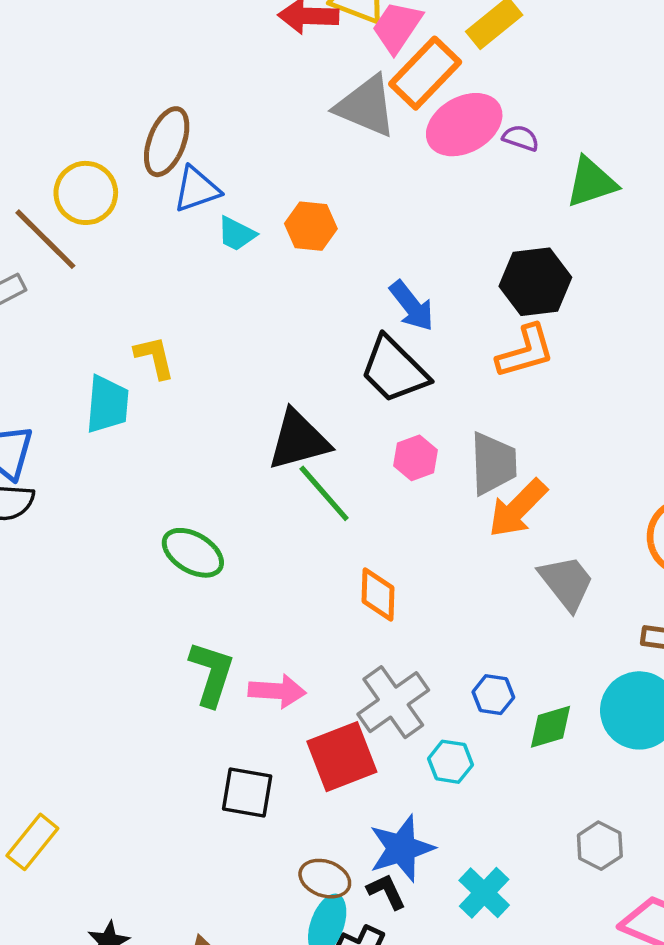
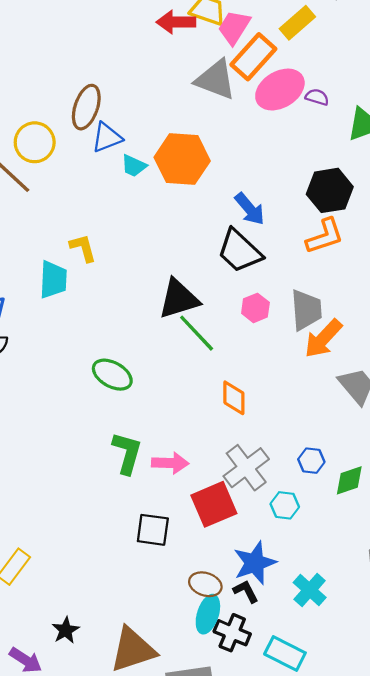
orange hexagon: (311, 226) -> (182, 159), size x1.6

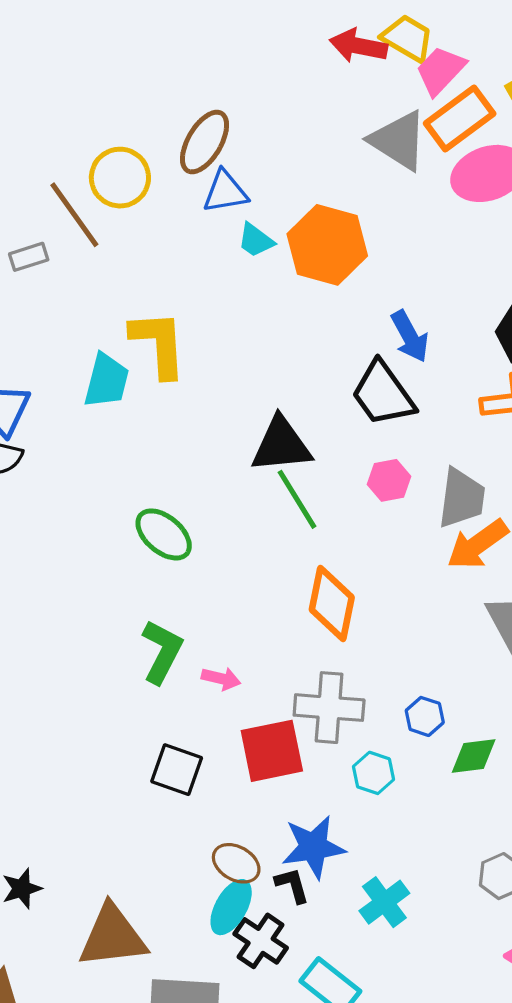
yellow L-shape: (83, 248) -> (159, 344), size x1.6
orange diamond: (234, 398) -> (332, 603), size x1.4
pink arrow: (170, 463) -> (221, 679), size x0.7
gray cross: (246, 468) -> (329, 708), turned 30

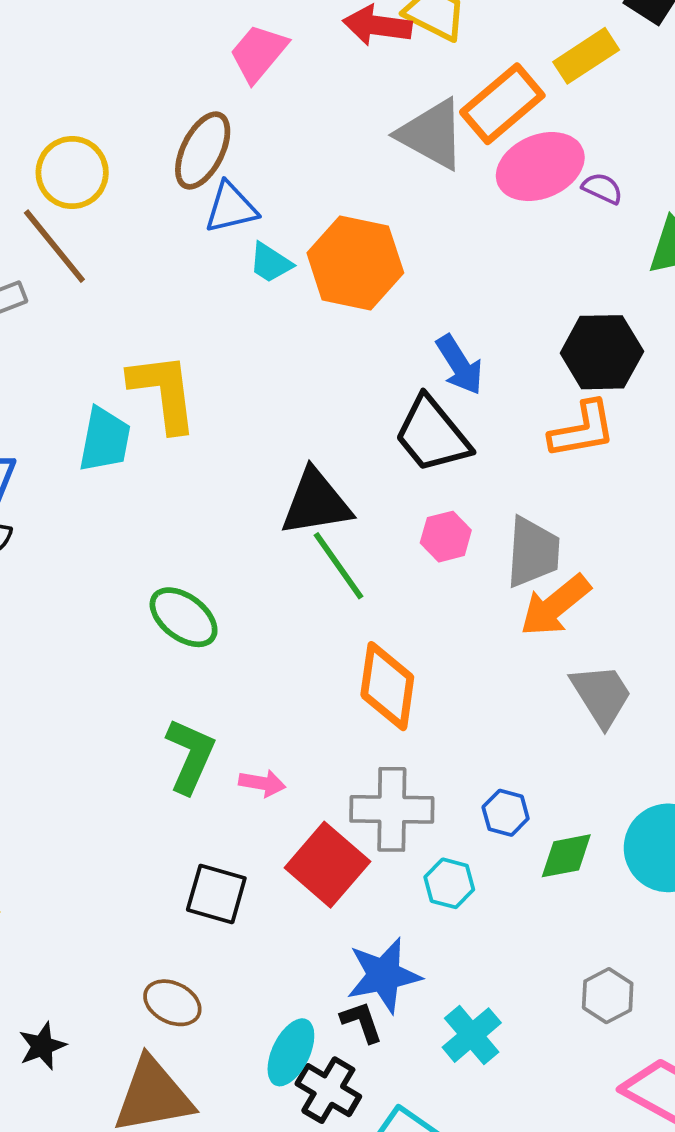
pink trapezoid: (440, 70) -> (258, 53), moved
yellow circle: (120, 178) -> (72, 173), moved
red square: (272, 751) -> (327, 865), turned -34
brown ellipse: (236, 863) -> (172, 1003), moved

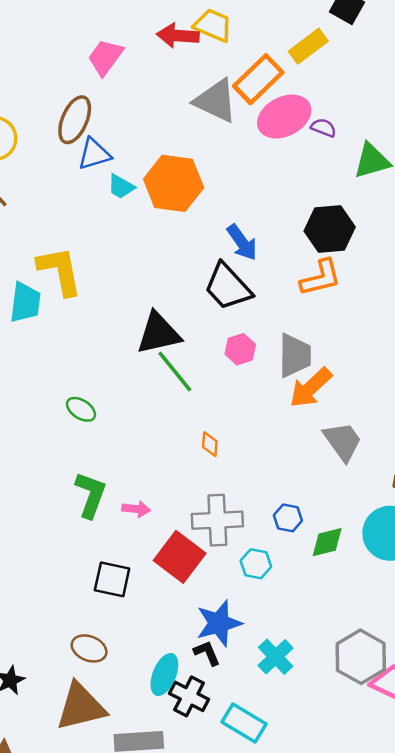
green ellipse: (184, 617) -> (81, 409), size x0.7
orange diamond: (387, 686) -> (210, 444), size x0.5
gray hexagon: (608, 996) -> (361, 657), moved, size x1.6

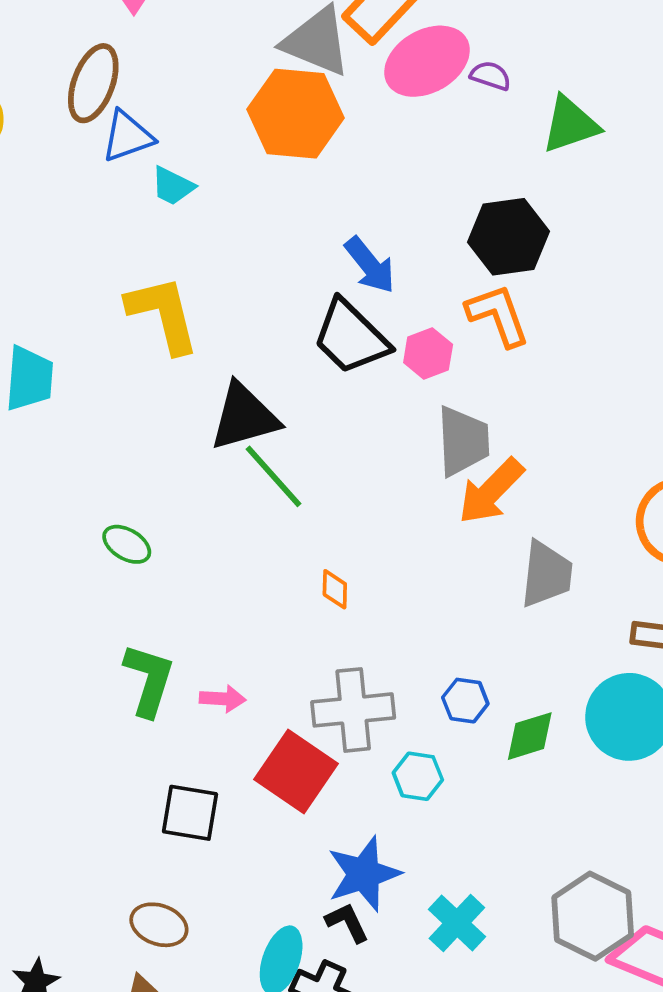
orange hexagon: (174, 183) -> (296, 114), moved
yellow L-shape: (60, 271) -> (163, 314), moved
orange L-shape: (321, 278) -> (498, 315), turned -93
pink hexagon: (240, 349) -> (428, 353), moved
gray trapezoid: (343, 441) -> (546, 574), turned 45

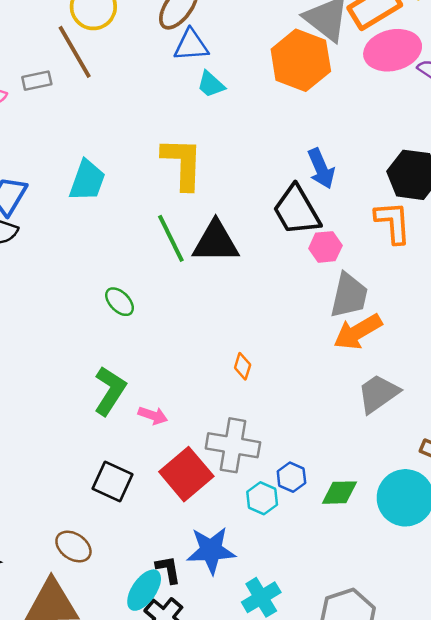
pink hexagon: (428, 353) -> (325, 247), moved
green line: (273, 476) -> (171, 238), moved
gray trapezoid: (546, 574) -> (378, 394), turned -147
blue hexagon: (465, 701) -> (291, 477), moved
black L-shape: (347, 922) -> (168, 570), moved

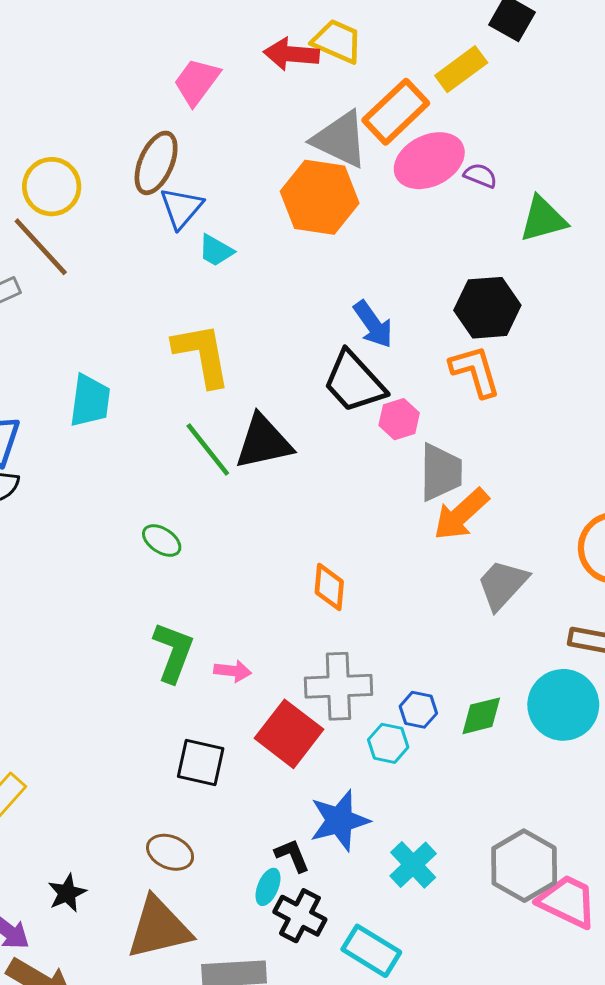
blue triangle: (191, 45) -> (181, 208), turned -33
orange diamond: (243, 366) -> (329, 587), size x1.4
cyan ellipse: (144, 590) -> (268, 887), size x0.7

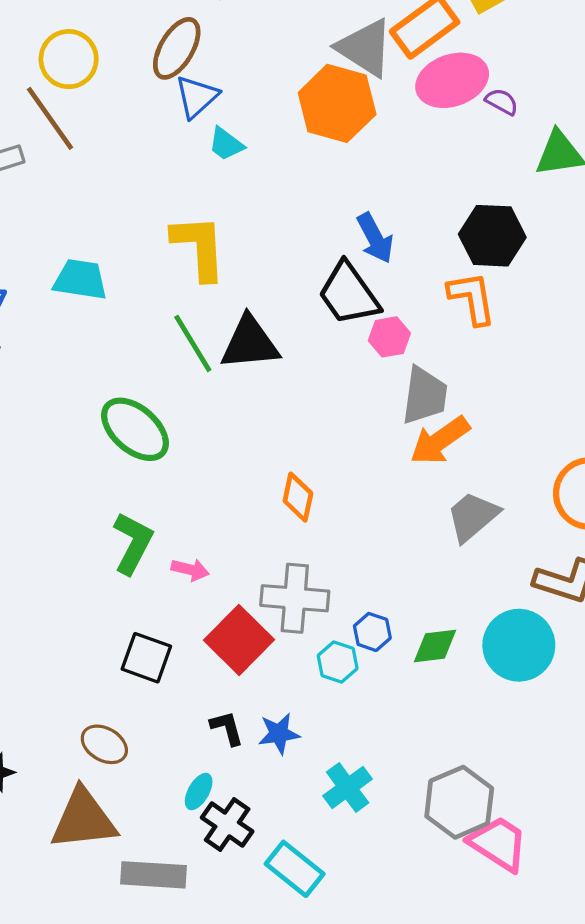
cyan trapezoid: (90, 401) -> (80, 280), turned -96
green ellipse: (162, 541) -> (135, 429), size x1.8
blue star: (339, 820) -> (279, 734), size x0.7
black L-shape: (292, 855) -> (227, 728), moved

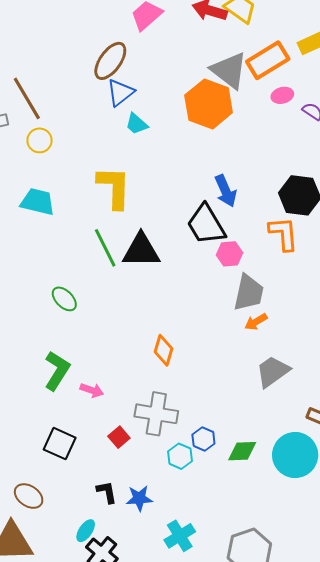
yellow circle: (69, 59) -> (39, 140), moved, size x0.7
pink ellipse: (452, 80) -> (282, 95), size x0.5
green ellipse: (135, 429) -> (64, 299), size x0.6
orange arrow: (440, 441) -> (256, 322), size x0.6
red square: (239, 640) -> (119, 437), size x0.5

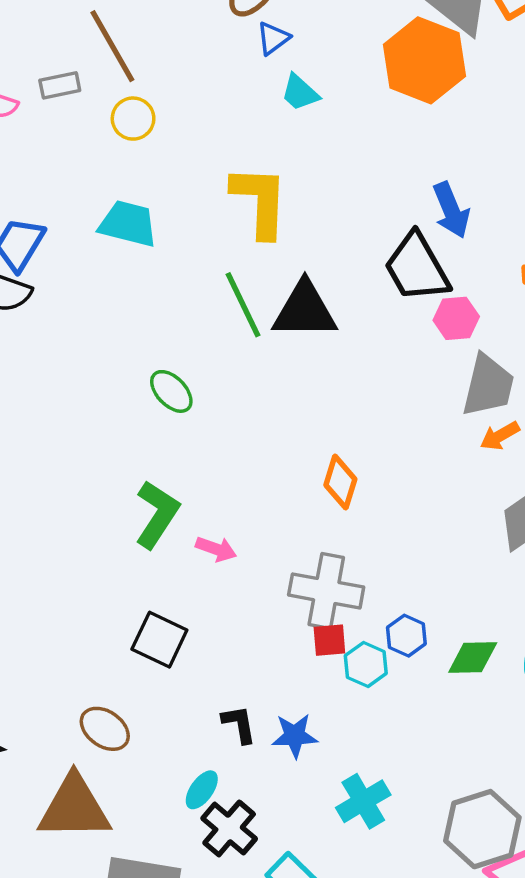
blue triangle: (120, 92) -> (273, 38), size x0.7
red square: (119, 437) -> (329, 640), moved, turned 35

